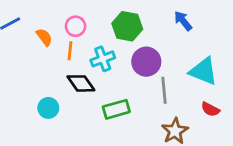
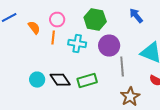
cyan cross: (103, 59) -> (77, 44), turned 30
black diamond: (81, 83) -> (60, 80), moved

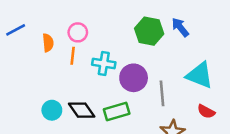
green hexagon: (95, 20) -> (149, 31), moved
orange semicircle: (34, 28) -> (48, 43), turned 32
purple circle: (109, 46) -> (134, 78), moved

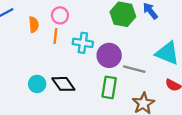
gray line: (162, 93) -> (134, 69), turned -70
green rectangle: (117, 111) -> (109, 87), moved, turned -65

